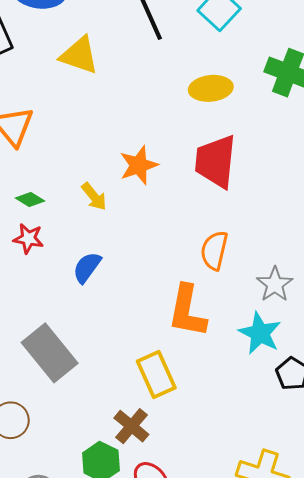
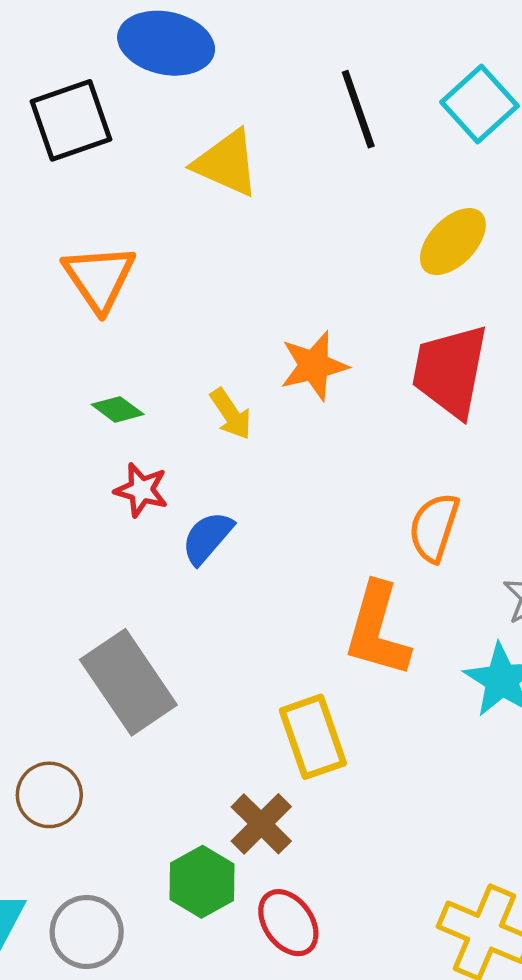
yellow ellipse: (211, 88) -> (453, 242), turned -45
red star: (28, 239) -> (141, 490), moved

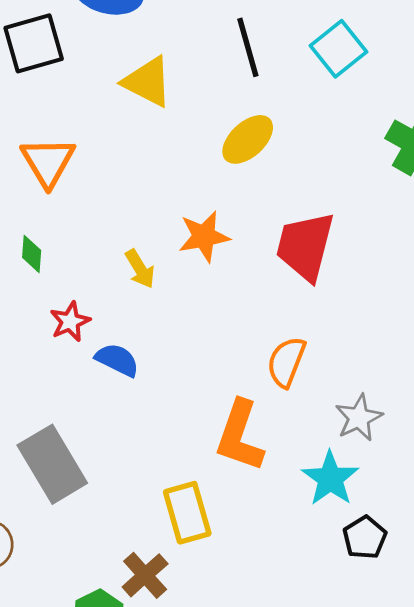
yellow ellipse: (453, 242) -> (248, 139), moved
green diamond: (118, 409) -> (32, 254), moved, turned 54
red star: (141, 490) -> (70, 322), turned 30
blue semicircle: (207, 538) -> (117, 360), turned 72

